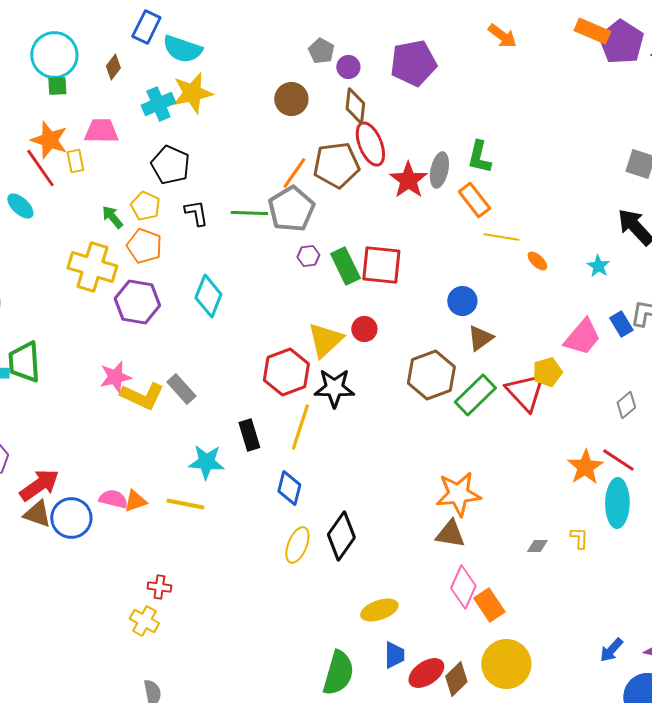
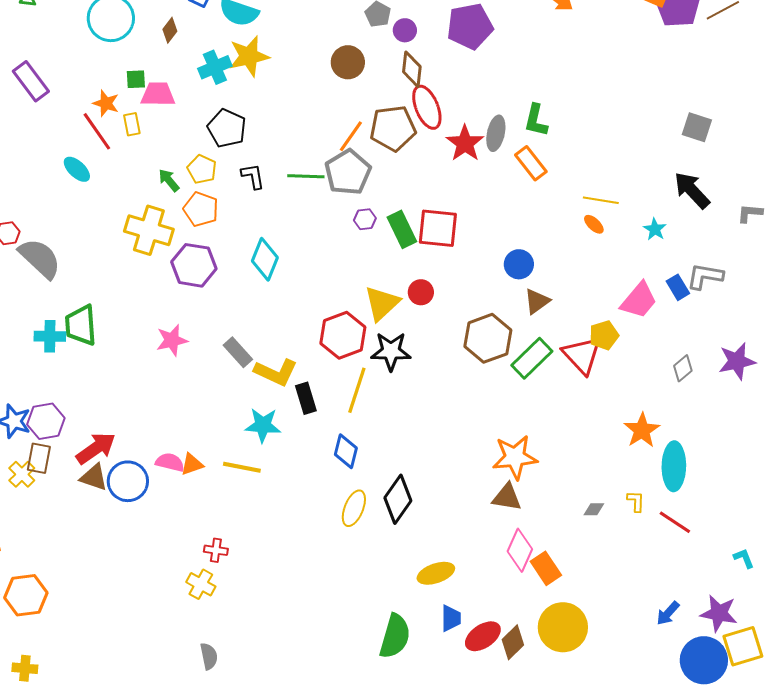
green square: (57, 86) -> (136, 79), moved
orange star: (49, 140) -> (106, 103), size x0.7
yellow line: (501, 237) -> (601, 200), moved
yellow L-shape: (142, 396) -> (276, 372), moved
red line: (618, 460) -> (675, 522), moved

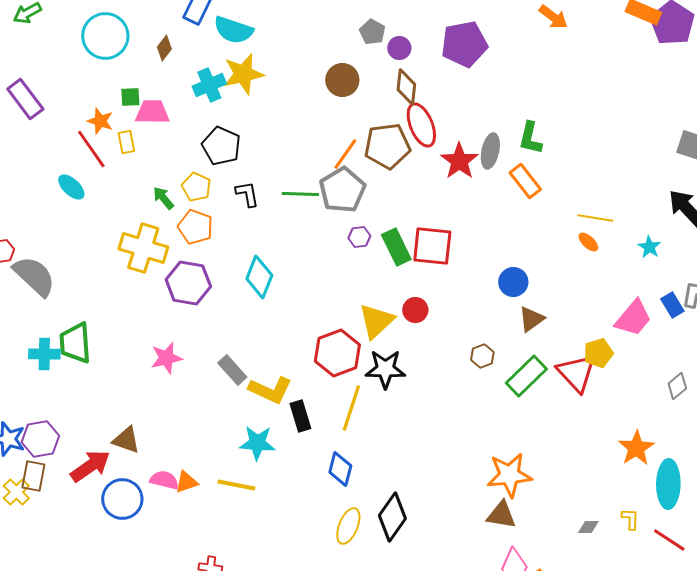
brown hexagon: (488, 338) -> (482, 356), size x0.5
brown triangle: (94, 477) -> (126, 440), moved

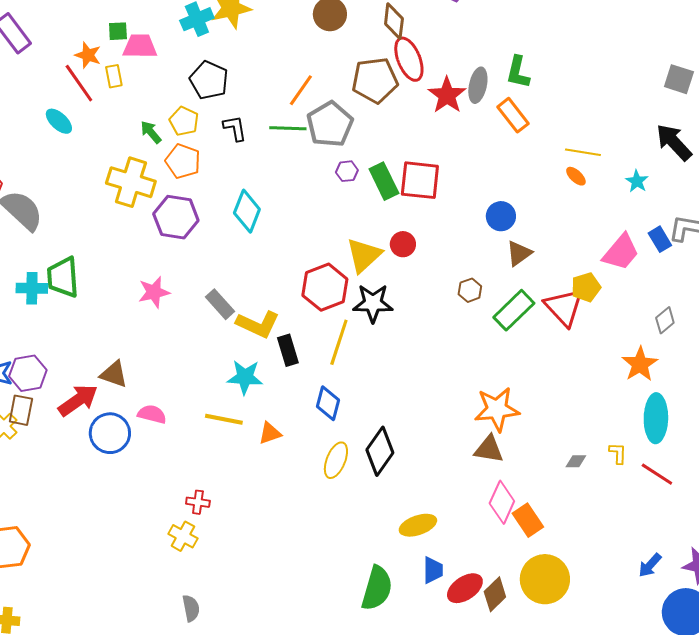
orange line: (345, 154) -> (301, 90), moved
orange star: (636, 448) -> (640, 364), moved
orange triangle: (186, 482) -> (270, 433), moved

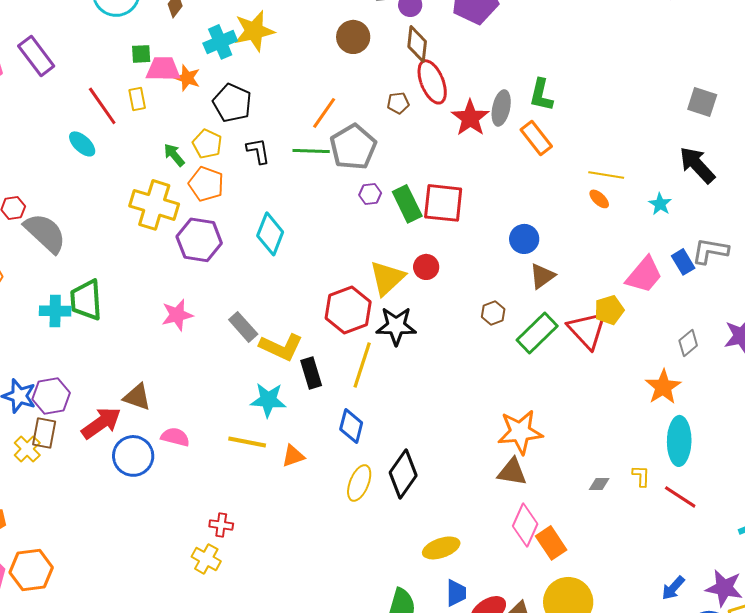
orange star: (88, 55) -> (187, 78), moved
brown pentagon: (375, 80) -> (398, 103), size x0.5

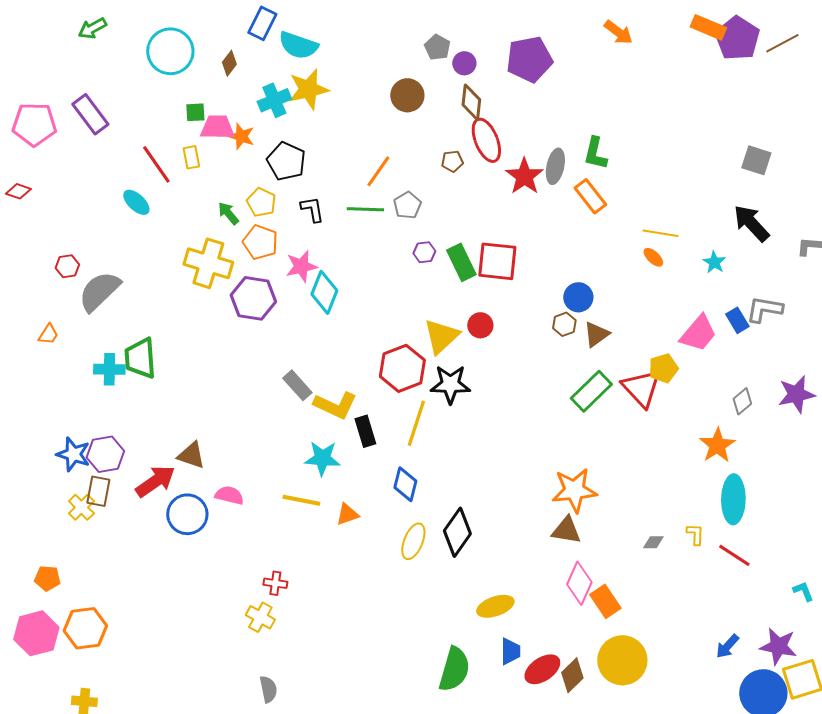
gray pentagon: (353, 147) -> (407, 205), size x0.6
gray semicircle: (45, 233) -> (99, 291), turned -87
brown hexagon: (493, 313) -> (564, 324), moved
pink star: (177, 315) -> (301, 266), moved

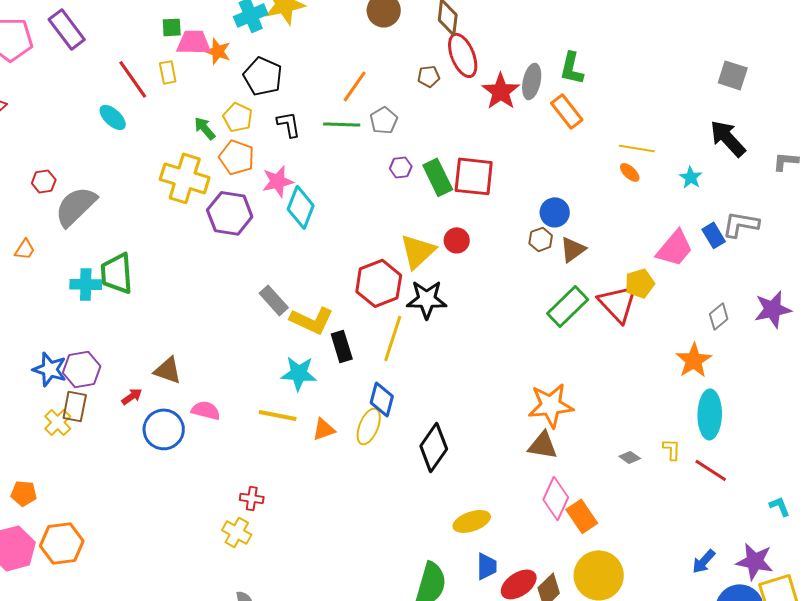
red arrow: (155, 481) -> (132, 396), size x0.5
yellow ellipse: (413, 541) -> (369, 426), moved
gray diamond: (653, 542) -> (630, 457), turned 35

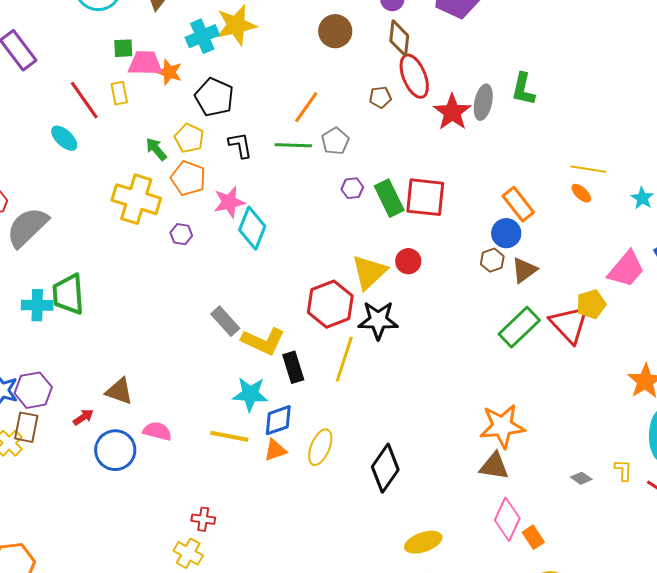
orange rectangle: (567, 111) -> (518, 204), moved
purple hexagon: (230, 213) -> (181, 234), size x0.5
blue diamond: (382, 399) -> (278, 420), moved, turned 56
orange rectangle: (582, 516) -> (533, 537), size x0.7

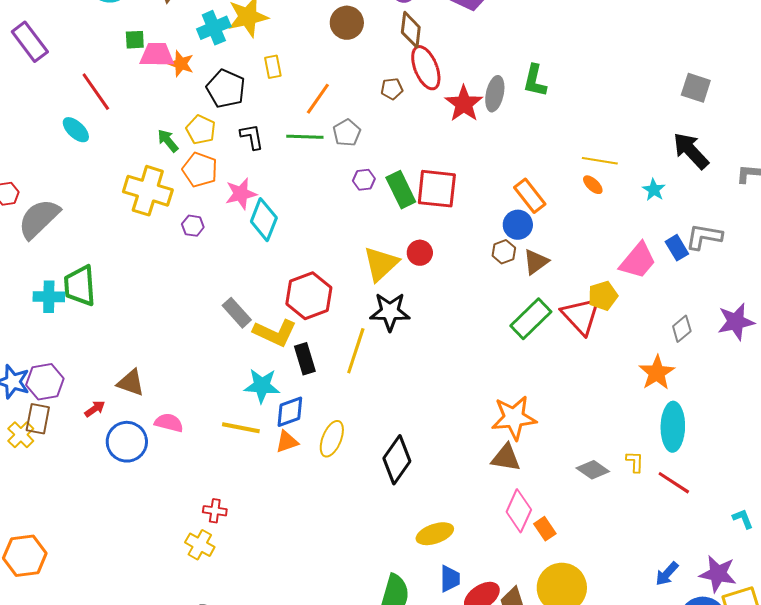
yellow rectangle: (119, 93) -> (273, 67), moved
red hexagon: (330, 304) -> (309, 296), moved
gray diamond: (581, 478) -> (593, 470), size x1.5

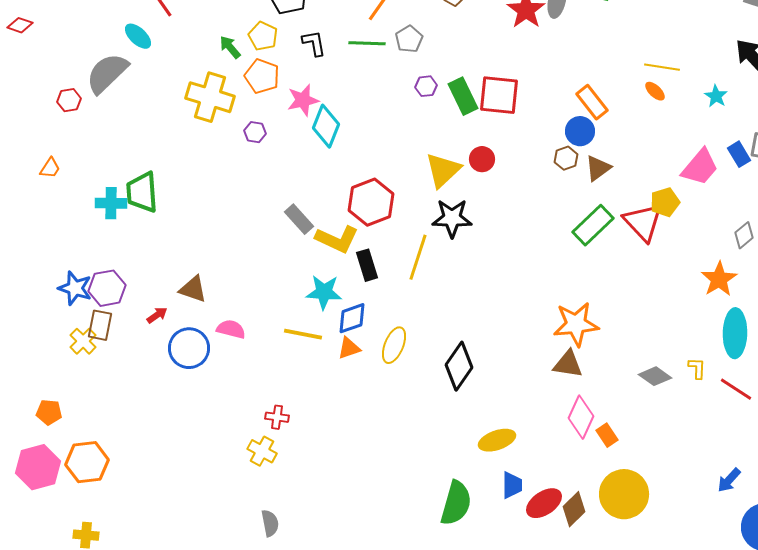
gray semicircle: (39, 219) -> (107, 73), moved

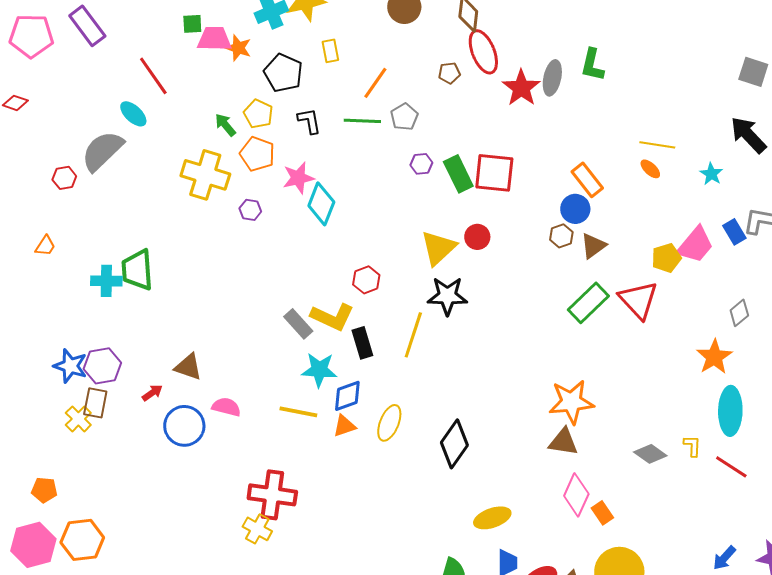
red hexagon: (371, 202) -> (366, 280), size x0.6
yellow pentagon: (665, 202) -> (666, 258), moved
gray rectangle: (299, 219) -> (298, 324), moved
red cross: (277, 417) -> (272, 495), size x2.0

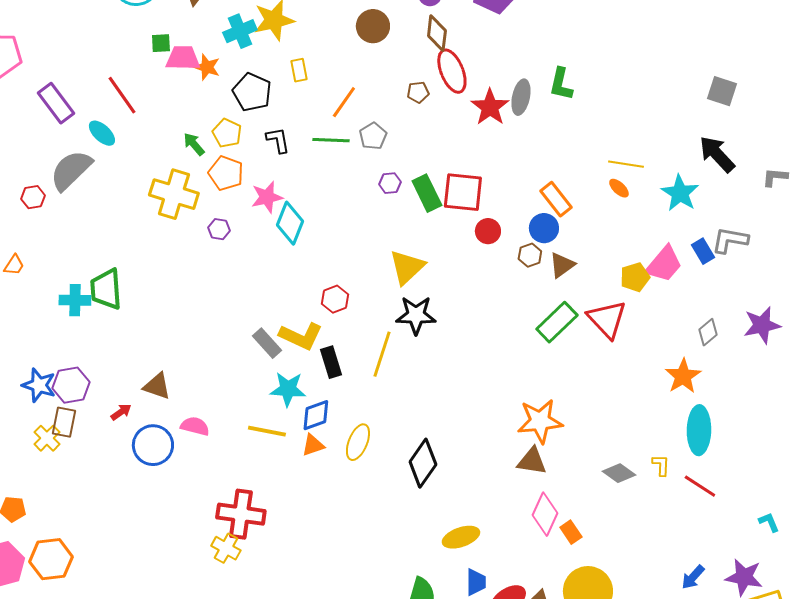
purple rectangle: (87, 26) -> (56, 103), moved
cyan star: (711, 174) -> (680, 193), size x1.6
red circle: (477, 237) -> (488, 231), moved

